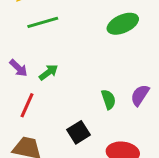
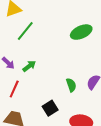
green line: (43, 22) -> (25, 31), turned -35

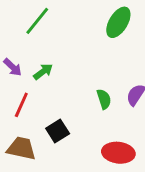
green ellipse: (81, 32) -> (118, 22), turned -35
black square: (50, 108) -> (58, 131), moved

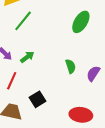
green semicircle: (104, 99) -> (71, 66), moved

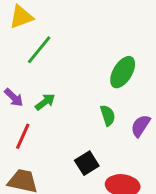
green ellipse: (81, 22) -> (123, 72), moved
black square: (38, 99) -> (87, 163), moved

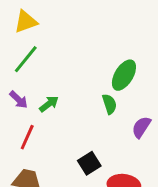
green line: (39, 50) -> (26, 59), moved
green semicircle: (108, 115) -> (110, 104), moved

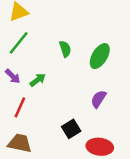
green semicircle: (110, 104) -> (65, 49), moved
purple semicircle: (141, 127) -> (99, 99), moved

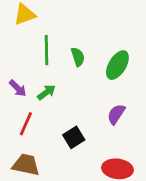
green line: (19, 43) -> (46, 50), moved, turned -40
black square: (71, 129) -> (74, 137), moved

